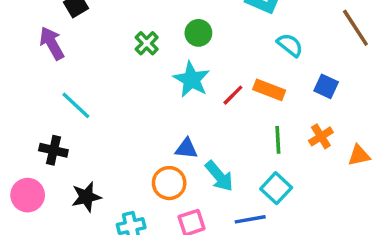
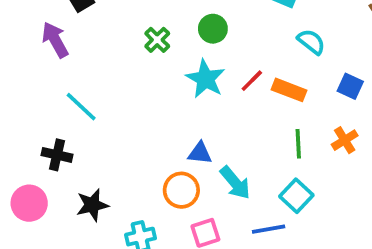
red line: (233, 95) -> (252, 81), moved

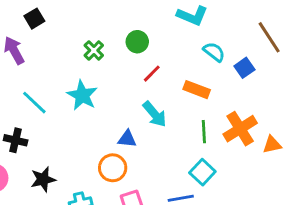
cyan star: (205, 79) -> (82, 95), moved
red line: (252, 81) -> (152, 74), moved
blue square: (350, 86) -> (244, 68), moved, turned 30
orange cross: (345, 140) -> (240, 129), size x1.6
cyan arrow: (235, 183) -> (155, 114), moved

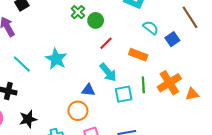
green cross: (94, 50) -> (78, 12), moved
cyan square: (202, 172) -> (124, 94), moved, turned 36

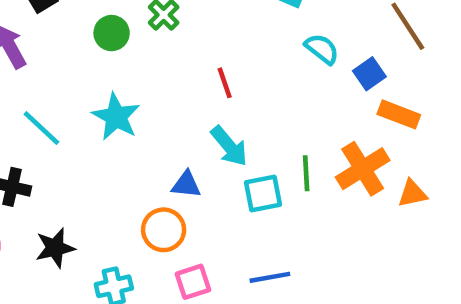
green circle: (96, 20) -> (112, 33), moved
red line: (106, 43) -> (225, 83), turned -64
orange rectangle: (138, 55) -> (399, 114), moved

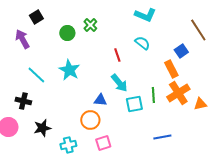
cyan semicircle: (322, 49) -> (142, 43), moved
orange rectangle: (399, 114) -> (171, 69), moved, turned 42
blue line: (270, 277) -> (162, 137), moved

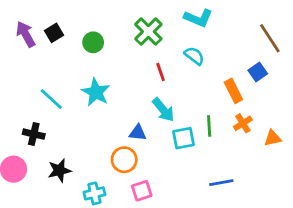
black square: (36, 17) -> (54, 33), moved
green cross: (90, 25) -> (148, 32), moved, size x1.5
purple arrow: (22, 39) -> (26, 34), moved
blue square: (181, 51) -> (258, 72), moved
orange cross: (178, 93) -> (243, 123), size x0.6

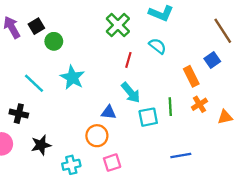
green circle: (93, 42) -> (54, 41), moved
red line: (161, 72) -> (128, 60), turned 35

